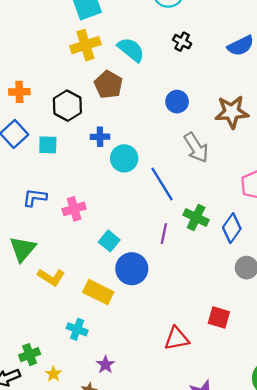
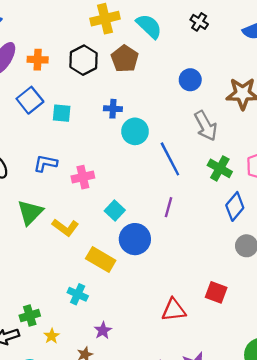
black hexagon: (67, 106) -> (84, 60), moved
green cross: (196, 217) -> (220, 168), moved
yellow L-shape: (51, 277) -> (65, 227), moved

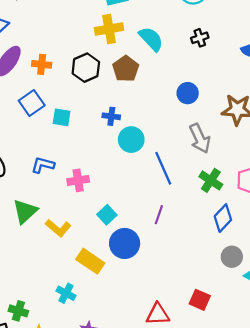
black cross: (199, 22) -> (200, 38), turned 35
green cross: (30, 316) -> (18, 311), turned 30

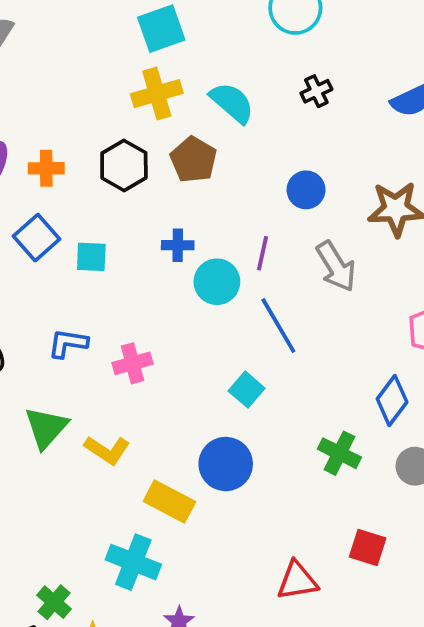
green cross: (211, 180) -> (339, 453), moved
cyan square: (107, 215) -> (247, 390), moved
purple line: (159, 215) -> (262, 253), moved
cyan cross: (66, 293) -> (133, 562), size x1.5
green cross: (18, 311) -> (54, 602), turned 30

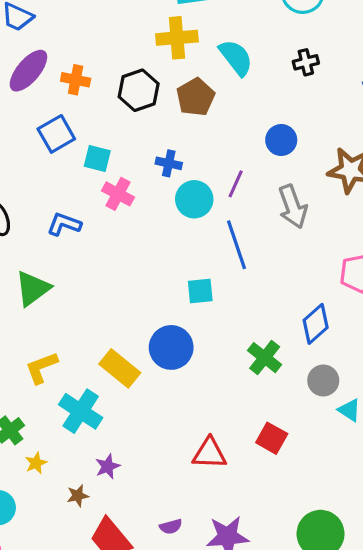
pink cross: (132, 363) -> (118, 194), moved, turned 32
cyan square: (247, 390) -> (200, 291), turned 32
yellow L-shape: (107, 450) -> (41, 368), moved, turned 114

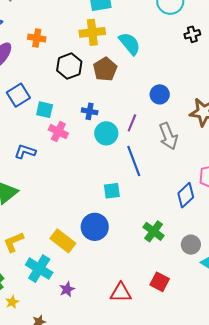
black cross: (306, 62) -> (192, 34), moved
orange cross: (76, 80) -> (37, 38), moved
blue diamond: (316, 324) -> (186, 195), moved
purple star: (108, 466) -> (67, 289), moved

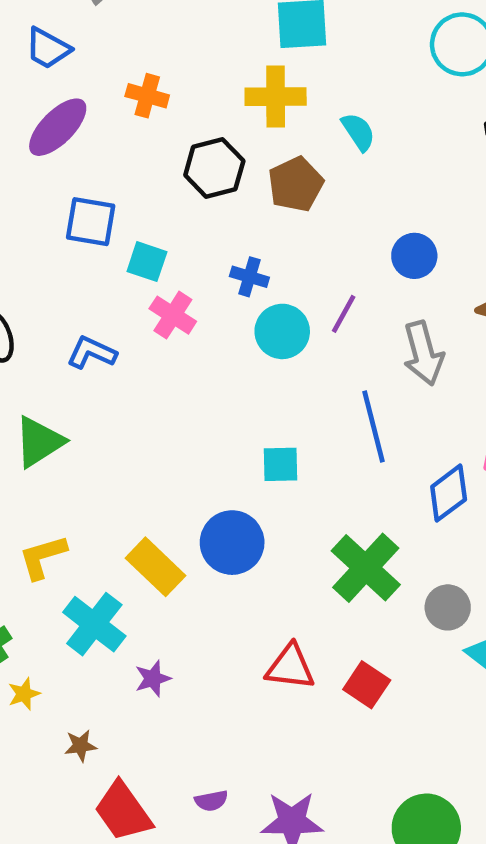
cyan semicircle: (130, 44) -> (358, 132), size x0.7
blue square: (18, 95) -> (91, 222), turned 35
blue line: (134, 161) -> (373, 426), moved
green cross: (154, 231) -> (366, 568), size x1.4
red triangle: (121, 293) -> (290, 667), moved

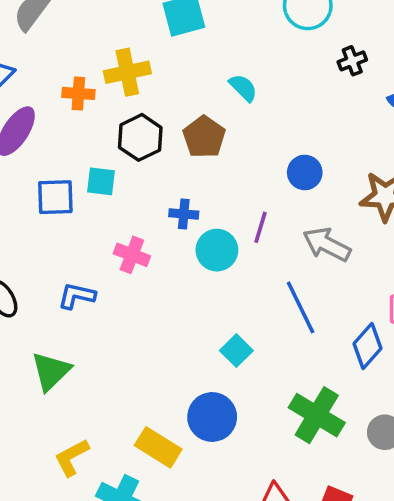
yellow cross: (276, 97) -> (127, 72), moved
cyan square: (147, 262) -> (101, 181), moved
gray arrow: (423, 353) -> (327, 244), turned 144
cyan square: (281, 464) -> (236, 351), turned -32

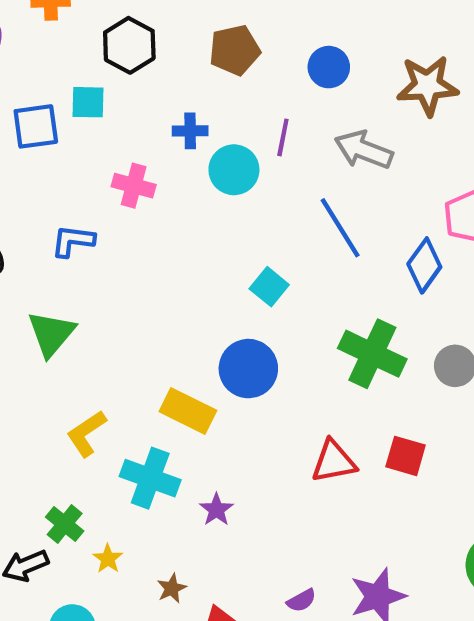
brown pentagon: (204, 137) -> (235, 50), moved, turned 30

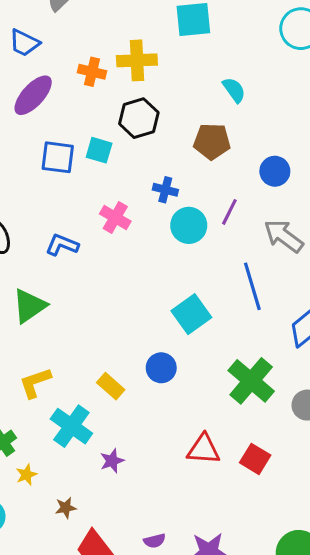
cyan square: (269, 287) -> (191, 314), size x1.4
blue circle: (248, 369) -> (161, 368), size x0.7
yellow rectangle: (188, 411) -> (111, 386), size x0.7

